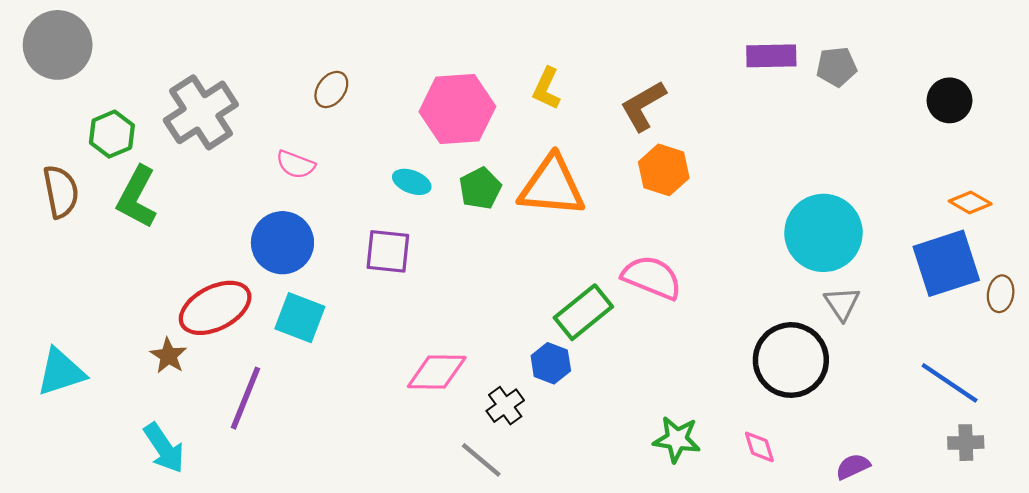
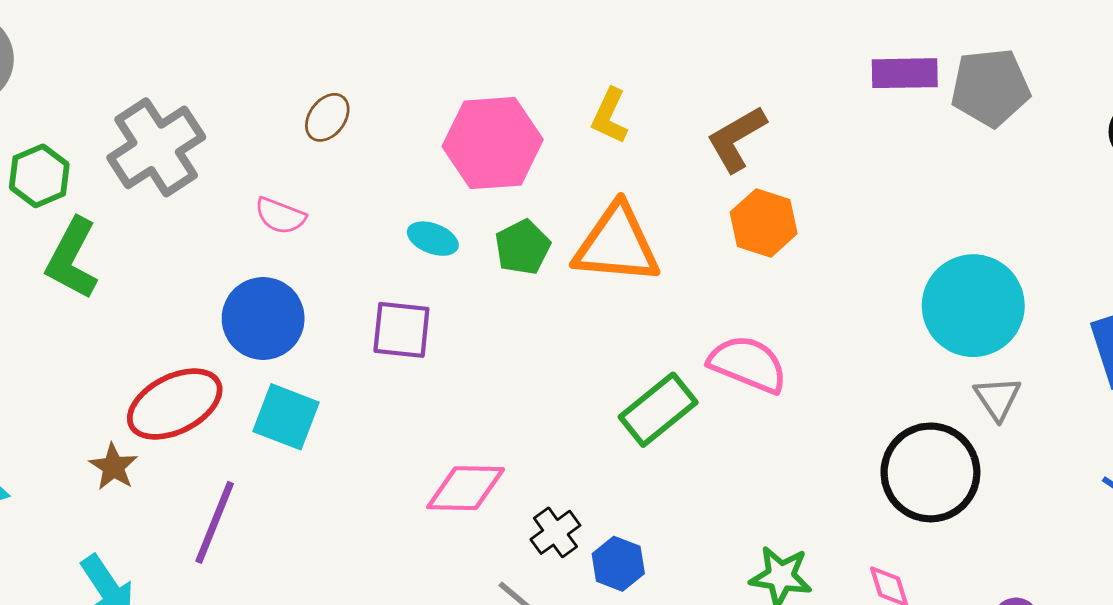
gray pentagon: (837, 67) -> (990, 87), size x1.5
blue hexagon: (551, 363) -> (618, 564), moved

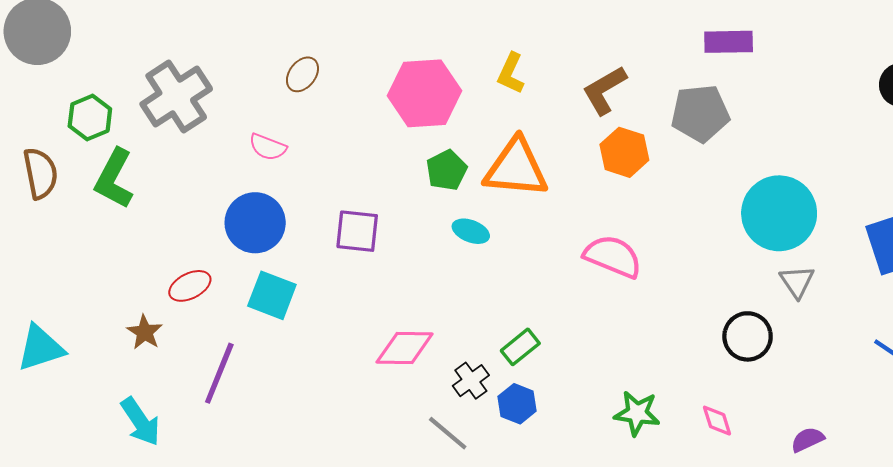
gray pentagon: (990, 87) -> (700, 113), moved
cyan ellipse: (433, 239) -> (471, 231), moved
red ellipse: (175, 404) -> (190, 286), size x0.6
green rectangle: (658, 410) -> (520, 347), moved, size x0.7
black circle: (930, 472) -> (748, 336), size x0.7

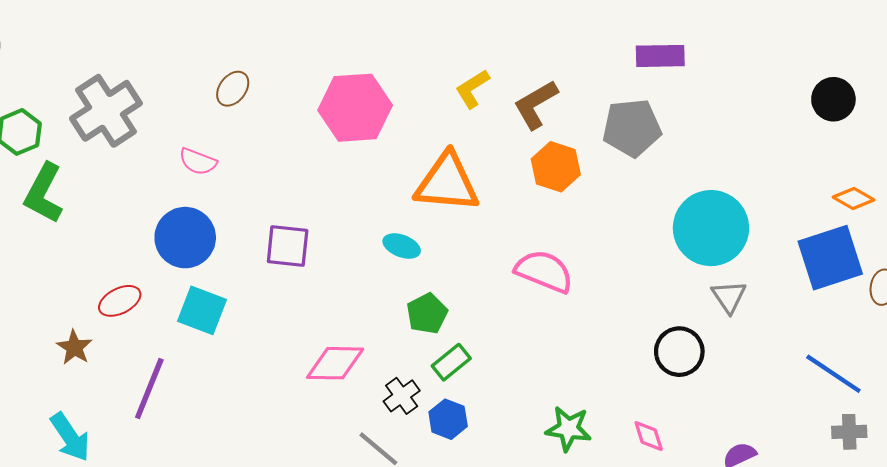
yellow L-shape: (511, 73) -> (472, 89), moved, turned 33
green pentagon: (447, 170) -> (427, 314), moved

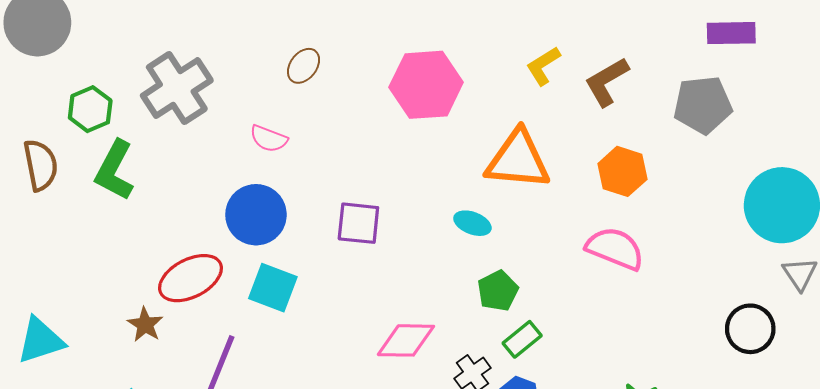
orange hexagon: (556, 167) -> (622, 171), moved
red ellipse: (120, 301) -> (191, 278), size x1.5

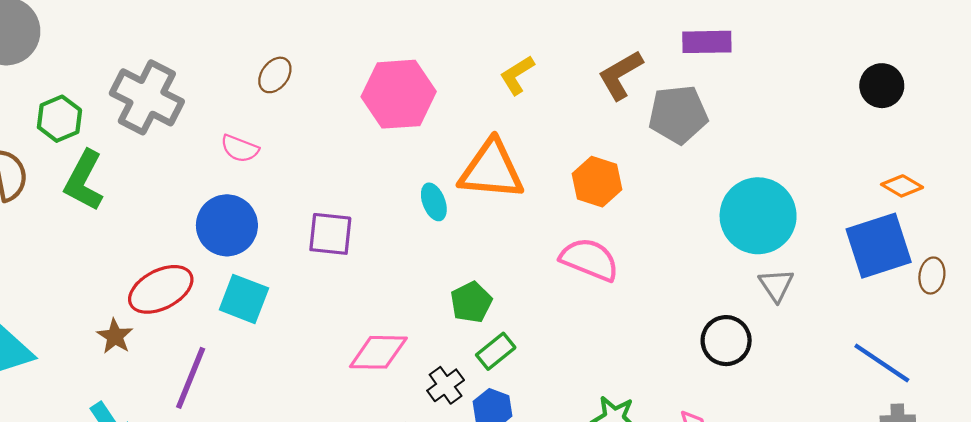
brown L-shape: (607, 82) -> (620, 75), moved
gray cross: (177, 88) -> (147, 97), turned -30
cyan ellipse: (472, 223) -> (434, 202), moved, turned 48

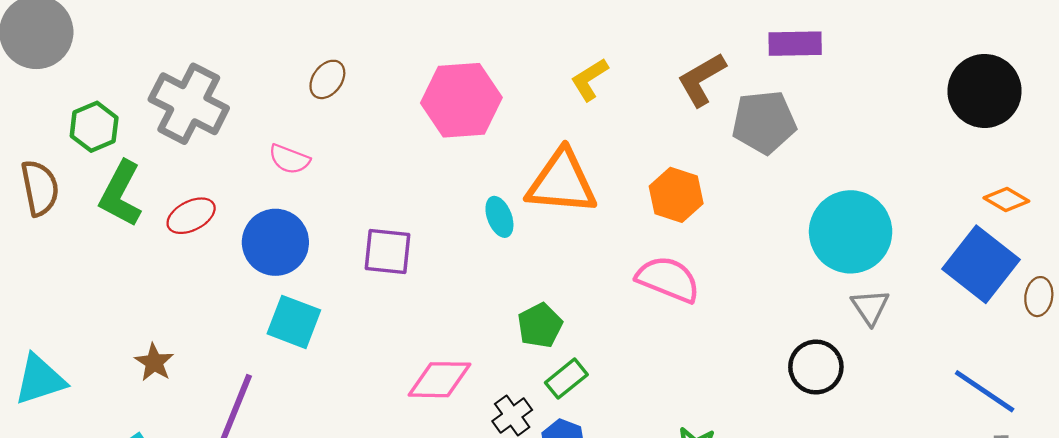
black circle: (882, 86) -> (985, 91), size x1.5
blue square: (879, 246) -> (981, 264), turned -34
red ellipse: (161, 289) -> (191, 216), moved, size x0.7

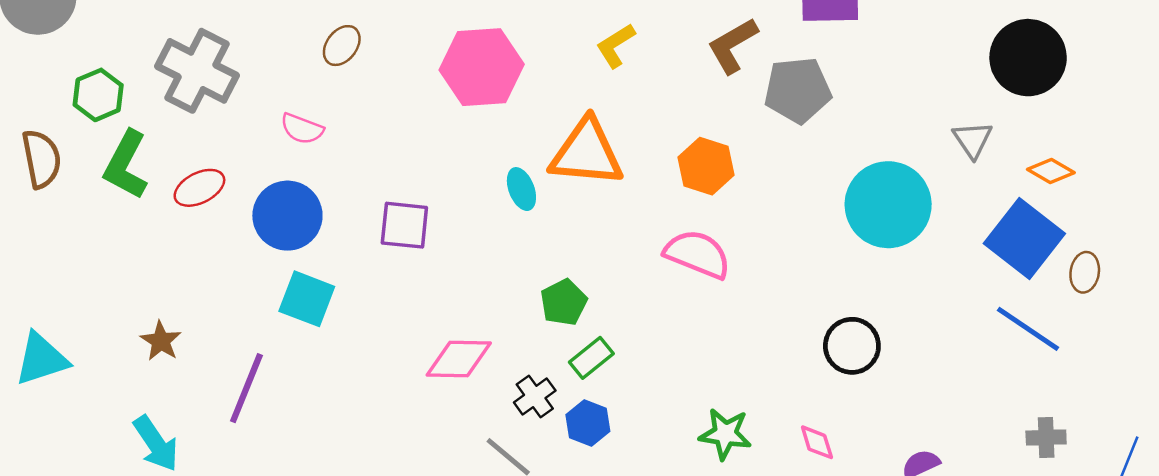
gray triangle: (870, 307) -> (973, 140), moved
blue line: (985, 391) -> (1028, 329), moved

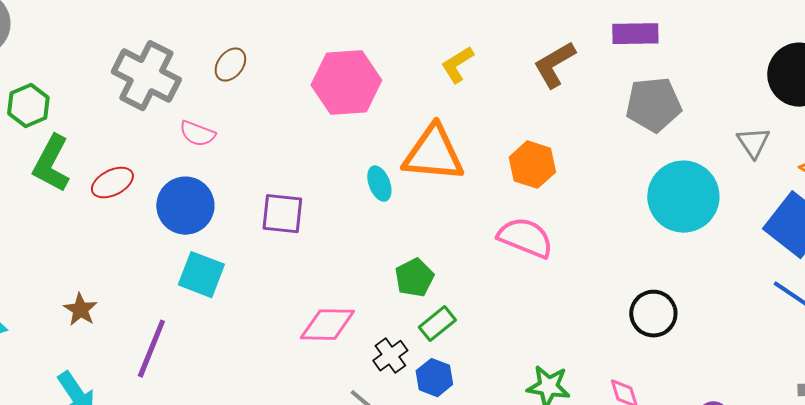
gray cross: (197, 71) -> (146, 76), moved
gray pentagon: (798, 90) -> (653, 105), moved

